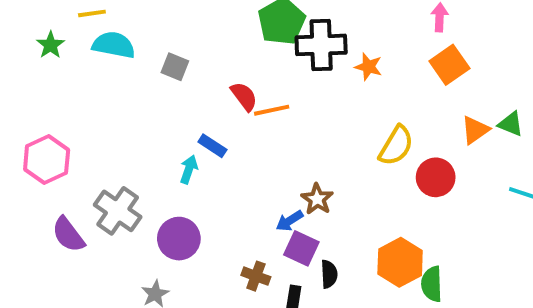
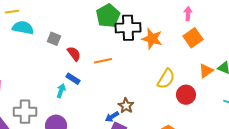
orange star: (368, 67) -> (152, 39), size x1.5
red semicircle: (244, 96) -> (74, 54), moved
gray cross: (118, 211) -> (25, 112), turned -35

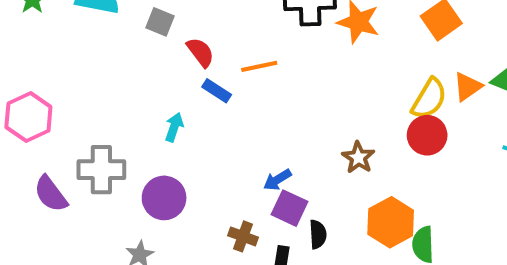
blue rectangle: (73, 79) -> (217, 91), moved
yellow semicircle: (166, 79) -> (429, 99), moved
brown star: (126, 106) -> (358, 157), moved

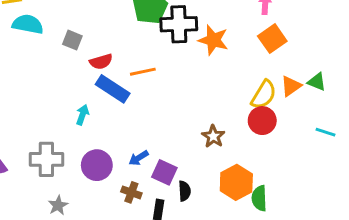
red semicircle: (200, 52) -> (101, 62), turned 110
blue rectangle: (217, 91) -> (113, 89), size x1.6
gray cross: (101, 170) -> (46, 159), moved
blue arrow: (277, 180) -> (139, 158), moved
purple circle: (164, 198) -> (97, 165), moved

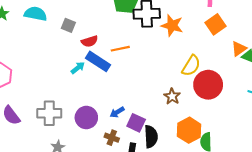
orange triangle: (291, 86) -> (239, 49), moved
yellow semicircle: (264, 95) -> (191, 66), moved
cyan arrow: (82, 115) -> (78, 68), moved, turned 32
red circle: (262, 121) -> (208, 85), size x1.4
black semicircle: (185, 191) -> (151, 137), size x1.5

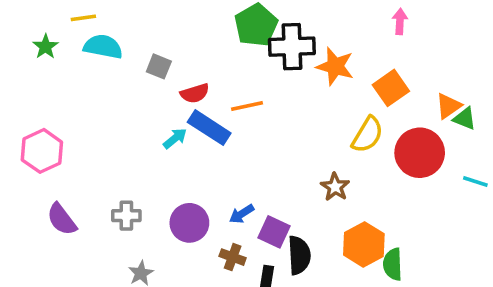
orange square: (216, 24) -> (391, 88), moved
red circle: (208, 85) -> (420, 153), moved
gray cross: (49, 113) -> (126, 216), size x0.7

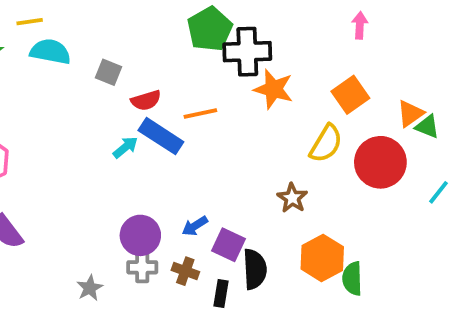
orange star: (335, 66) -> (274, 89), moved
cyan line: (475, 182) -> (439, 192), turned -70
gray cross: (126, 216) -> (142, 267), moved

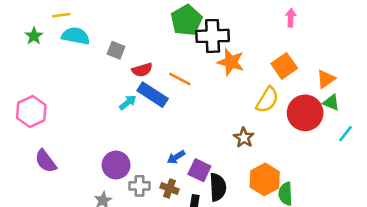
orange line: (200, 114) -> (180, 79), turned 40
green triangle: (427, 127) -> (331, 102), moved
purple circle: (140, 235) -> (116, 165), moved

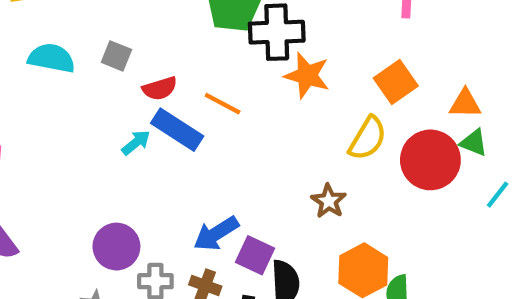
cyan semicircle: (76, 36) -> (51, 58), moved
orange triangle: (326, 79) -> (465, 104), turned 36
blue arrow: (176, 157) -> (216, 234), size x1.5

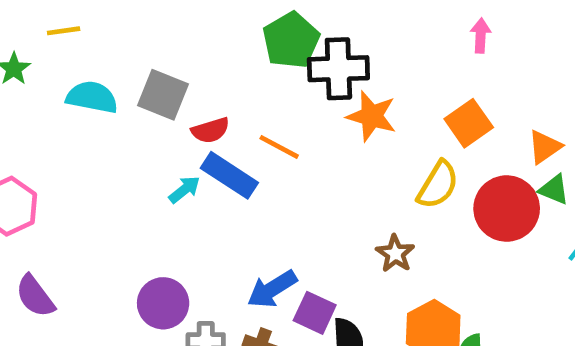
gray square: (116, 56) -> (163, 95), size x1.5
orange triangle: (465, 104) -> (545, 147), turned -36

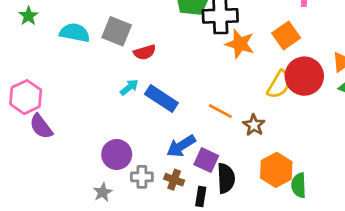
orange square: (469, 123) -> (286, 35), moved
orange line: (279, 147) -> (220, 111), moved
blue rectangle: (229, 175) -> (161, 98), moved
red circle: (507, 209) -> (304, 76), moved
purple semicircle: (35, 296) -> (41, 126), moved

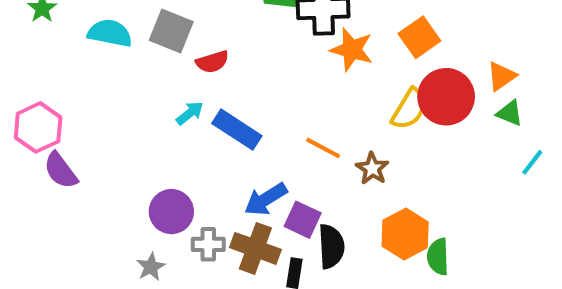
brown cross: (174, 180) -> (255, 248), size x1.6

